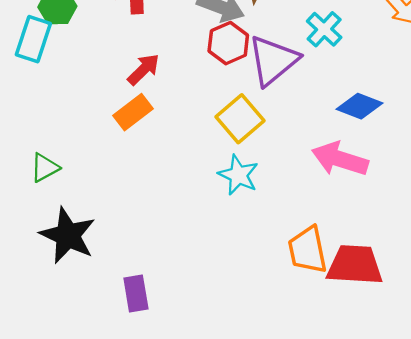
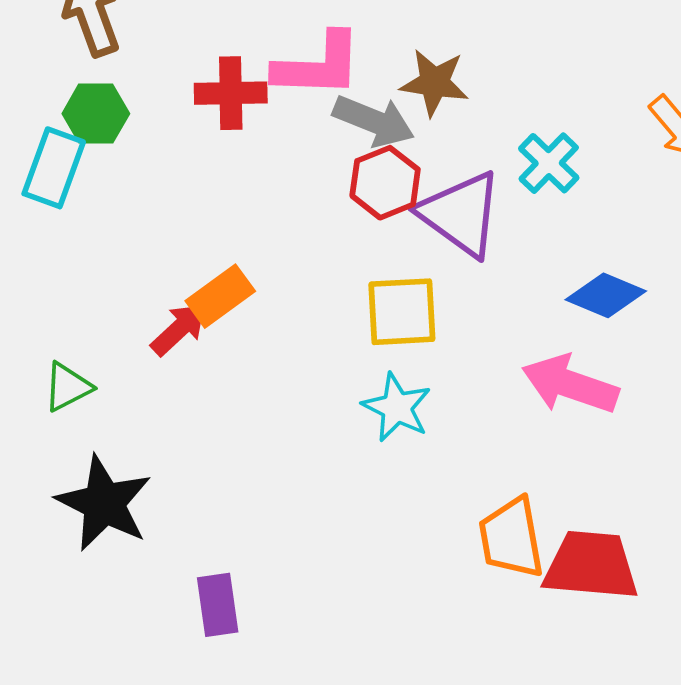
purple triangle: (273, 60) -> (461, 214), turned -46
red arrow: (144, 69) -> (179, 329), moved
yellow square: (240, 119) -> (402, 312), turned 36

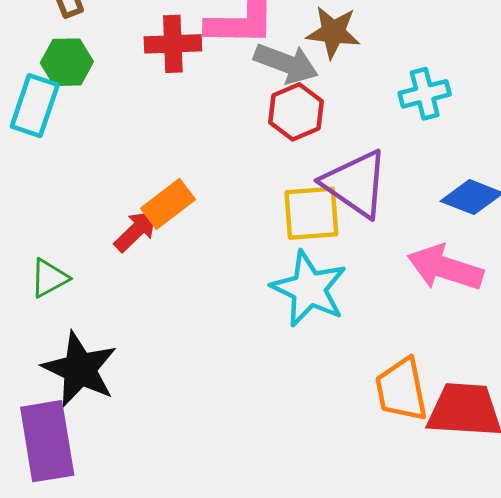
cyan cross: (549, 163) -> (425, 94), turned 33
purple triangle: (461, 214) -> (356, 184), moved
cyan star: (397, 407) -> (309, 289), size x1.4
purple rectangle: (218, 605) -> (47, 441), moved, size x1.6

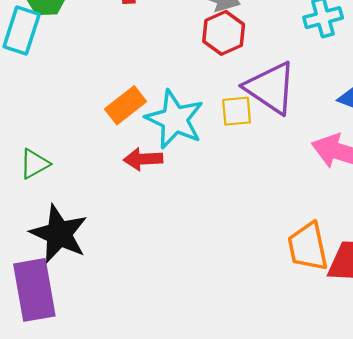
yellow square: (311, 213) -> (237, 111), size x0.7
red arrow: (136, 231) -> (143, 159), moved, turned -138
cyan star: (309, 289) -> (175, 119), moved

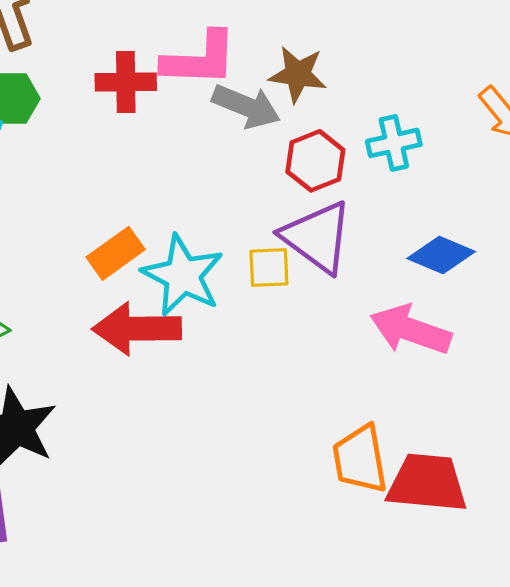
red hexagon: (224, 33) -> (315, 161), moved
red arrow: (143, 159) -> (137, 329), size x1.6

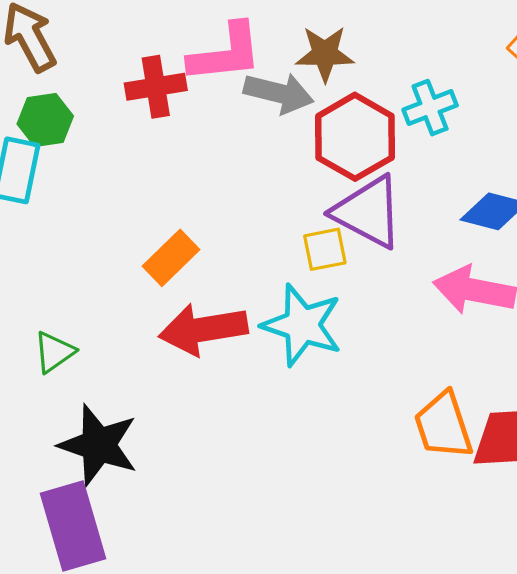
red hexagon: (315, 161) -> (355, 137), size x1.4
cyan star: (183, 275) -> (302, 325), moved

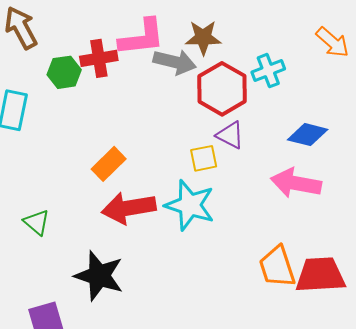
green hexagon: (45, 120) -> (64, 72), moved
purple triangle: (368, 212) -> (230, 135), size x0.6
green triangle: (54, 352) -> (37, 222), turned -44
black star: (98, 445) -> (99, 276), moved

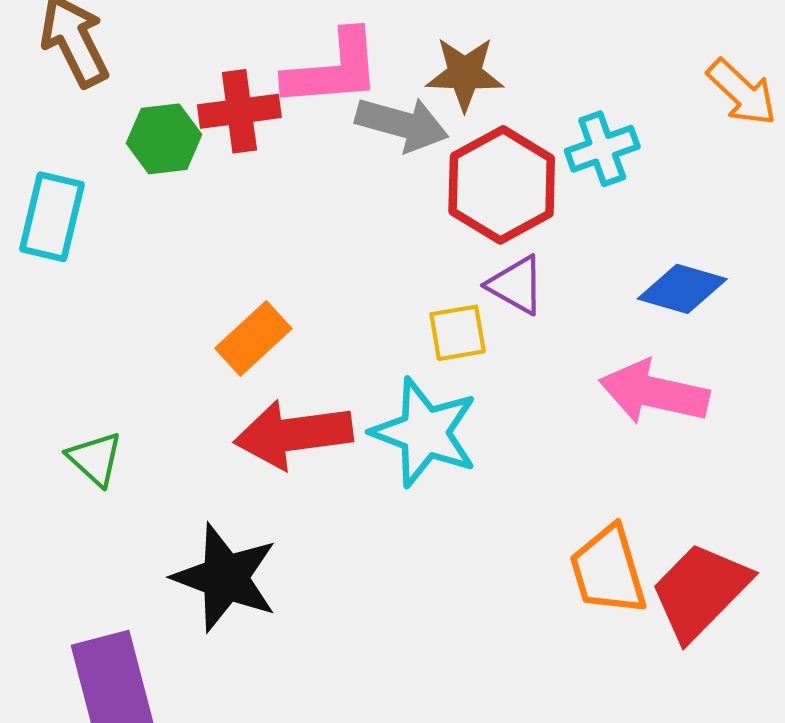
red trapezoid: (320, 275) -> (700, 591), turned -44

